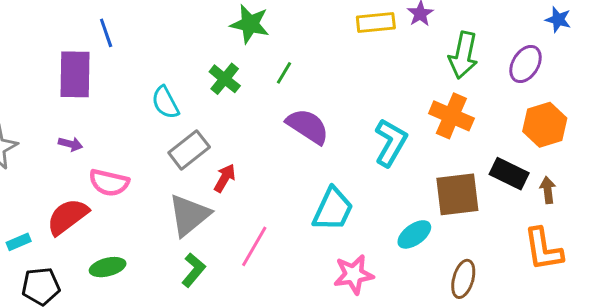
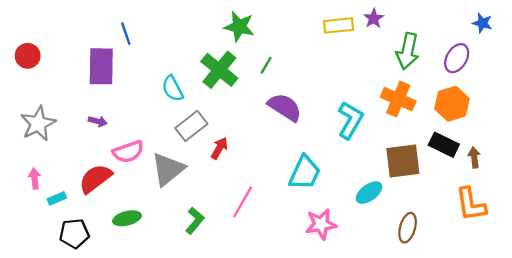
green cross: (225, 79) -> (219, 70), size x1.5
orange hexagon: (545, 125) -> (452, 104), moved
pink semicircle: (109, 183) -> (128, 152), turned -32
gray triangle: (189, 215) -> (168, 169), moved

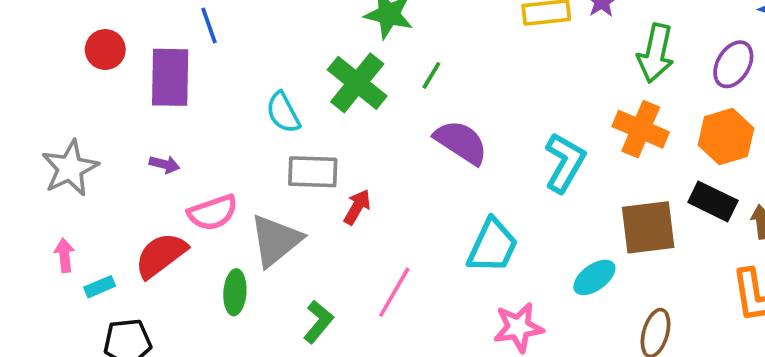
red circle: (28, 56) -> (105, 50), moved
gray rectangle: (191, 126) -> (313, 172), turned 40
green ellipse: (127, 218) -> (235, 292), moved, turned -72

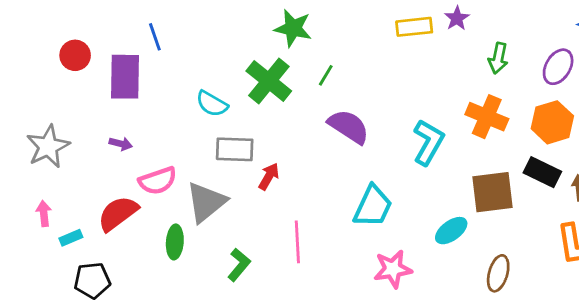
green arrow: (656, 53) -> (498, 58), size x0.7
cyan semicircle: (283, 113) -> (212, 104), turned -32
pink line: (394, 292) -> (297, 242), turned -33

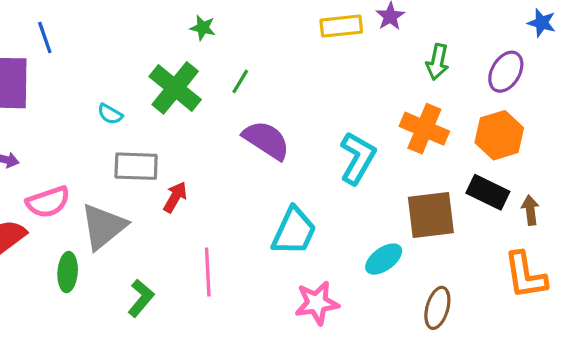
green star: (293, 28) -> (203, 28), size x0.6
cyan semicircle: (212, 104) -> (110, 114), size x0.7

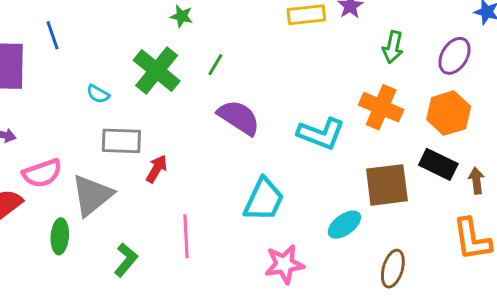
blue line: (45, 37) -> (52, 35), moved
cyan L-shape: (358, 158) -> (321, 134), turned 81

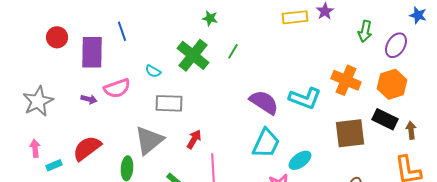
green arrow: (393, 47) -> (365, 31), moved
purple semicircle: (239, 117) -> (264, 102), moved
red arrow: (157, 169) -> (194, 139), moved
pink semicircle: (42, 173) -> (117, 88), moved
cyan ellipse: (344, 225) -> (300, 160), moved

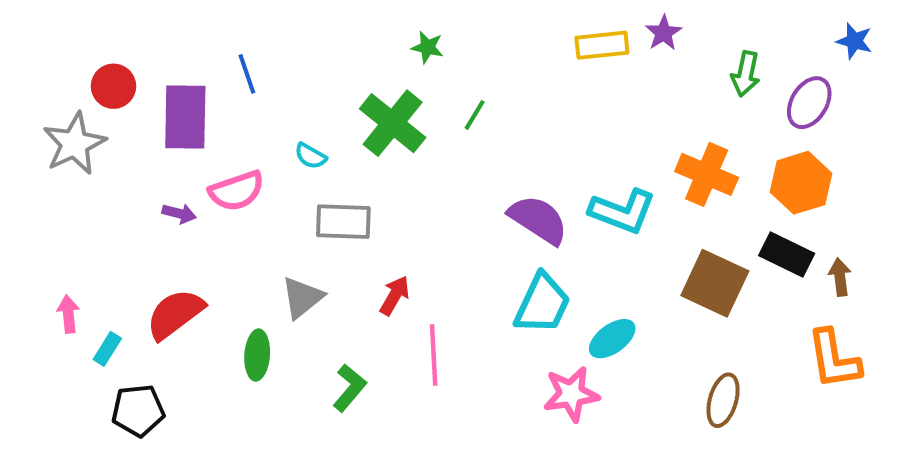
gray star: (38, 101) -> (74, 144), moved
brown square: (350, 133) -> (715, 283), turned 32
gray triangle: (149, 140) -> (302, 298), size x0.7
cyan rectangle: (54, 165) -> (107, 349), turned -35

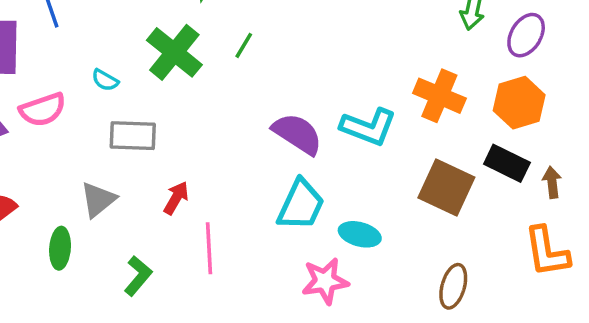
cyan ellipse: (612, 339) -> (360, 234), turned 51

